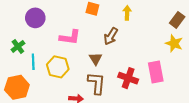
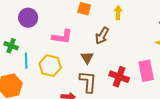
green cross: (18, 46) -> (11, 46), turned -32

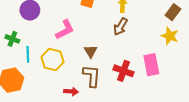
brown arrow: (102, 36) -> (120, 27), moved
pink L-shape: (62, 37) -> (65, 30), turned -35

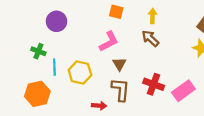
brown arrow: (120, 27) -> (150, 38), turned 102
pink L-shape: (65, 30) -> (109, 42), moved
pink rectangle: (151, 65) -> (183, 91), moved, turned 65

